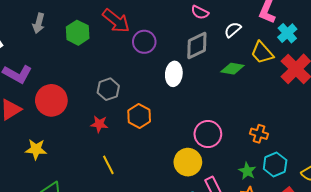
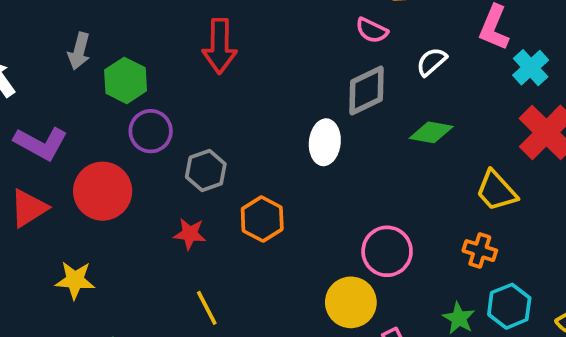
red arrow: (116, 21) -> (220, 46), turned 52
green hexagon: (78, 33) -> (126, 80), moved
purple circle: (144, 42) -> (151, 131), moved
yellow trapezoid: (262, 53) -> (496, 191), moved

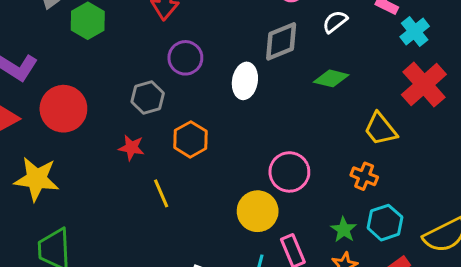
purple circle: (151, 131) -> (185, 58), moved
yellow star: (75, 280) -> (37, 179), size x1.4
yellow line: (207, 308) -> (161, 193), moved

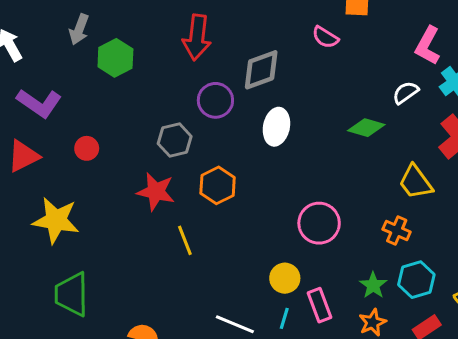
white semicircle: (335, 22) -> (406, 93), moved
gray diamond: (281, 41) -> (261, 70), moved
red circle: (63, 109) -> (87, 148), size x0.5
red star: (131, 148) -> (156, 192), size x1.4
yellow circle: (258, 211) -> (285, 278), moved, size x0.7

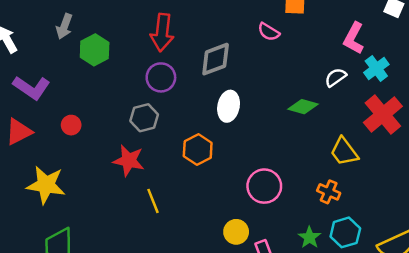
purple circle: (215, 100) -> (161, 77), moved
orange hexagon: (218, 185) -> (198, 150), moved

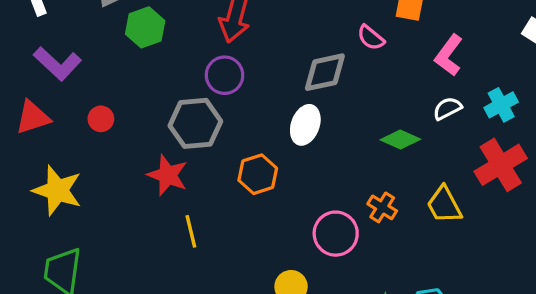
pink L-shape: (354, 38) -> (449, 55), moved
gray diamond: (216, 59) -> (325, 72), moved
gray hexagon: (144, 118) -> (195, 123), size x1.4
orange cross: (329, 192) -> (382, 207), moved

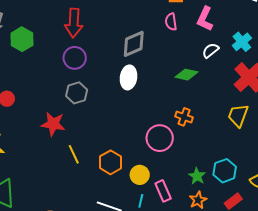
pink semicircle: (371, 38) -> (171, 22), moved, turned 54
gray hexagon: (195, 123) -> (77, 93), moved, size x0.7
orange hexagon: (258, 174) -> (111, 162), moved
yellow trapezoid: (444, 205) -> (238, 115), moved, turned 60

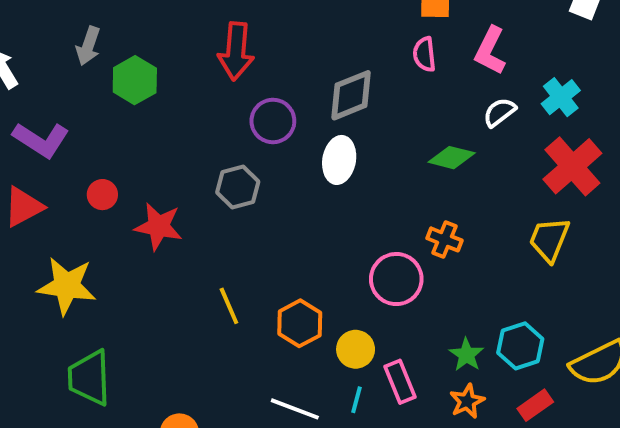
purple circle: (75, 58) -> (273, 121), moved
red star: (53, 124) -> (158, 226), moved

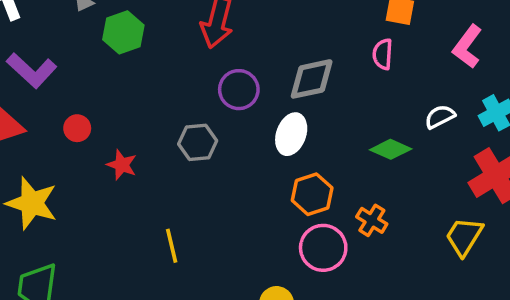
pink L-shape: (490, 51) -> (467, 47), moved
red star: (158, 226) -> (122, 165), size x0.7
orange hexagon: (300, 323) -> (312, 194), moved

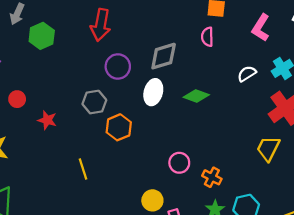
green diamond: (391, 149) -> (196, 96), moved
orange hexagon: (312, 194) -> (119, 127), moved
orange cross: (372, 220) -> (212, 177), moved
pink circle: (323, 248) -> (179, 163), size x0.7

